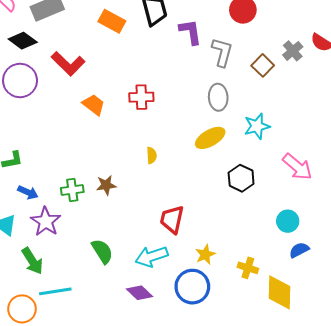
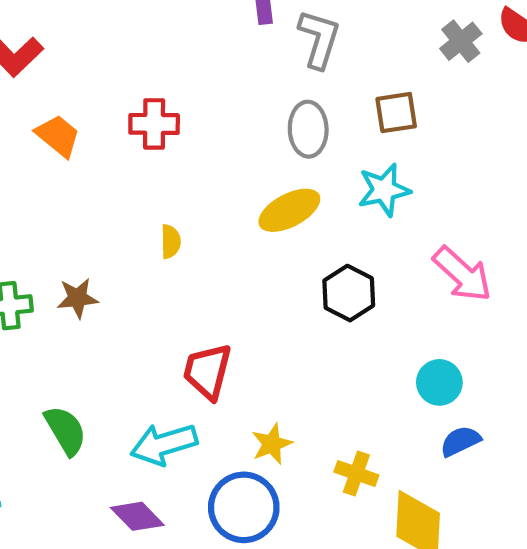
brown square: (263, 65) -> (396, 113), moved, turned 35

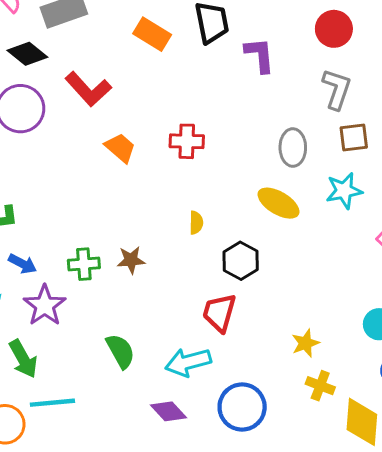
gray L-shape: (319, 39) -> (337, 89), moved
yellow ellipse: (289, 210) -> (279, 203), turned 57
black hexagon: (349, 293) -> (241, 261), moved
yellow star: (272, 444) -> (305, 343), moved

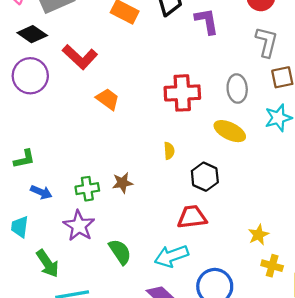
red cross: (187, 141) -> (182, 93), moved, size x1.4
purple star: (45, 305) -> (79, 226), moved
red trapezoid: (219, 313) -> (192, 217), turned 72

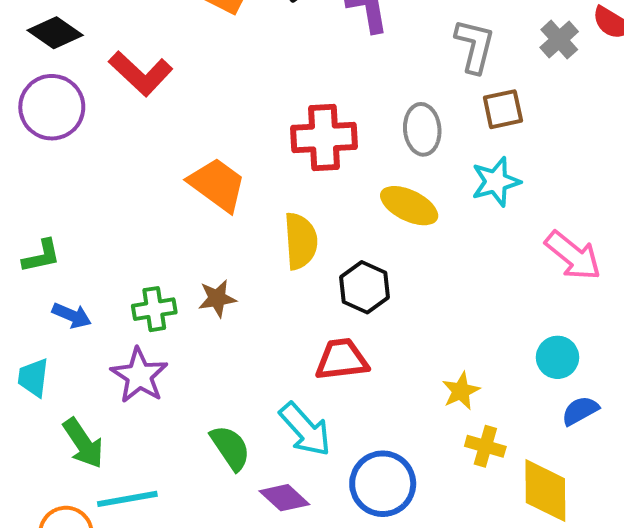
orange trapezoid: (108, 99) -> (217, 185), moved, size x1.4
yellow semicircle: (169, 151) -> (301, 241), size x1.8
green semicircle: (120, 252) -> (230, 448), moved
cyan arrow: (171, 256) -> (305, 429), turned -112

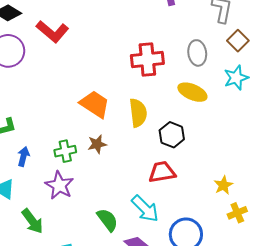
brown square: (503, 109) -> (238, 41), turned -30
orange trapezoid: (217, 185) -> (95, 104), moved
blue arrow: (72, 315) -> (23, 156), turned -96
yellow cross: (485, 446) -> (237, 213), turned -36

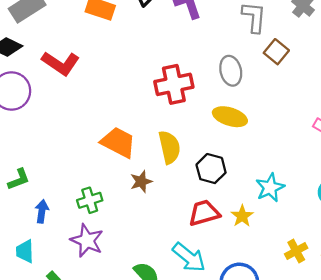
cyan star: (236, 78) -> (270, 188), moved
brown star: (97, 144) -> (141, 182), moved
yellow star: (223, 185) -> (242, 216), moved

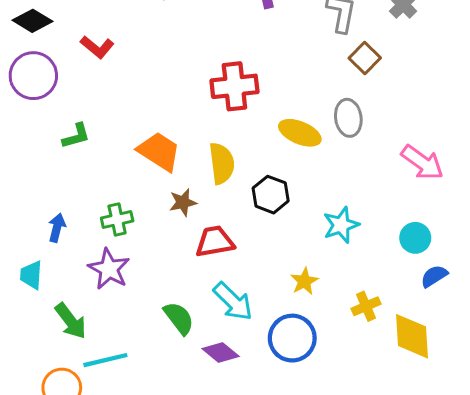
red L-shape: (61, 63) -> (97, 47), size x0.7
gray ellipse: (231, 71) -> (348, 118), moved
green L-shape: (19, 179) -> (76, 136), moved
red trapezoid: (204, 213) -> (215, 242), moved
yellow star: (242, 216) -> (304, 281), moved

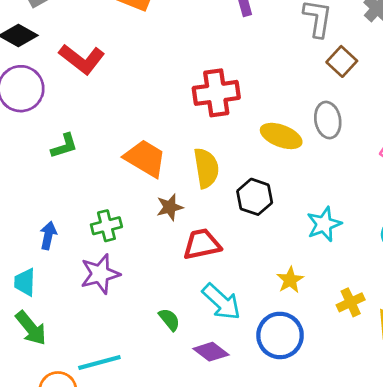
red L-shape: (97, 47) -> (82, 59), size x1.4
purple star: (109, 269) -> (100, 274), turned 30
green semicircle: (179, 318) -> (169, 320), size x0.7
green arrow: (71, 321) -> (31, 328), moved

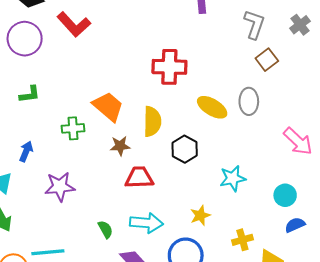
green L-shape: (64, 146) -> (30, 94), moved
green cross: (106, 226) -> (73, 128), moved
cyan arrow: (221, 302) -> (146, 223), turned -48

